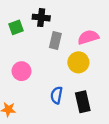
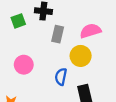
blue semicircle: (57, 95) -> (61, 77), moved

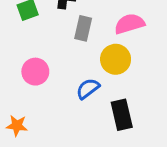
blue semicircle: (61, 77) -> (88, 89), turned 42

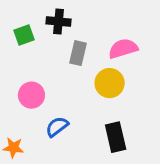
blue semicircle: (88, 89) -> (57, 127), moved

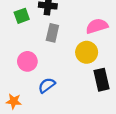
gray rectangle: (78, 53) -> (52, 33), moved
black rectangle: (116, 137) -> (101, 80), moved

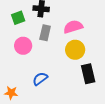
pink semicircle: (97, 26) -> (73, 27), moved
pink circle: (27, 61) -> (23, 46), moved

